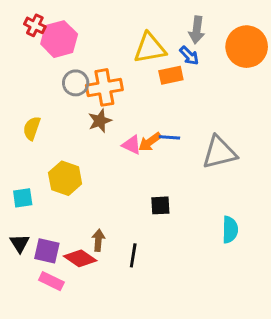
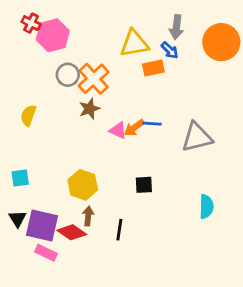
orange cross: (104, 87) -> (94, 79), turned -32
yellow hexagon: (65, 178) -> (83, 185), moved
purple square: (47, 251) -> (42, 226), size x1.4

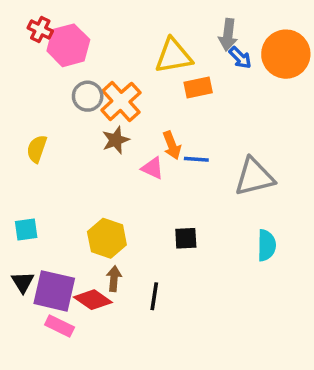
blue arrow: (170, 50) -> (240, 58), moved
orange arrow: (134, 128) -> (172, 145), moved, turned -75
cyan semicircle: (206, 207) -> (267, 245), moved

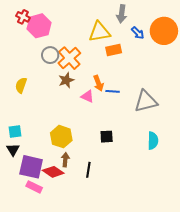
gray arrow: (228, 35) -> (122, 14), moved
black triangle: (23, 282) -> (13, 150), moved

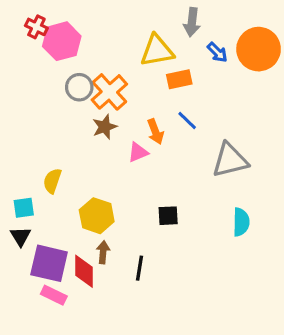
yellow semicircle: (21, 85) -> (52, 181), moved
blue line: (113, 91) -> (187, 121), moved, turned 40
pink triangle: (87, 96) -> (138, 152), turned -48
red diamond: (53, 172) -> (84, 271), turned 55

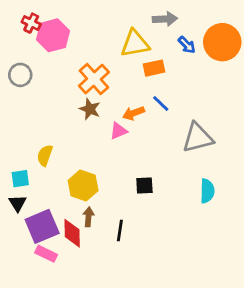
gray arrow: (192, 22) -> (165, 19), turned -100
gray circle: (79, 87) -> (20, 75), moved
brown star: (105, 127) -> (90, 109), turned -30
orange arrow: (155, 132) -> (134, 113), turned 90
purple square: (49, 263) -> (42, 226), turned -36

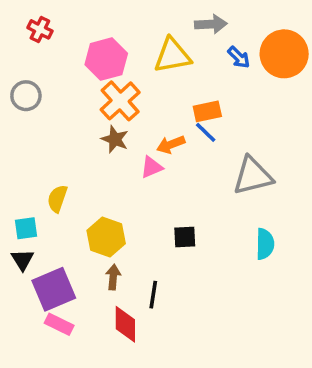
pink hexagon: (53, 35) -> (106, 59), moved
orange rectangle: (154, 68) -> (207, 111), moved
red diamond: (72, 233) -> (125, 324), moved

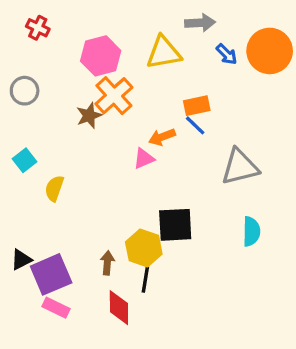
brown star: (115, 139) -> (89, 116), moved, turned 30
cyan square: (26, 228) -> (25, 160), moved, turned -30
yellow hexagon: (106, 237) -> (144, 248), moved
black square: (185, 237) -> (175, 225), size x1.6
black triangle: (22, 260) -> (21, 260), moved, turned 35

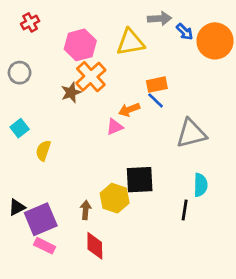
red cross: (38, 28) -> (30, 22), turned 36
blue arrow: (227, 54) -> (185, 32), moved
black line: (145, 279) -> (185, 210), moved

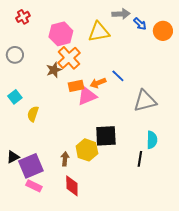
orange circle: (215, 41) -> (163, 31), size x0.7
orange rectangle: (157, 85) -> (76, 86), moved
pink triangle: (115, 127) -> (87, 96), size x1.5

